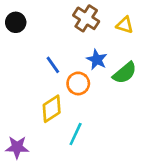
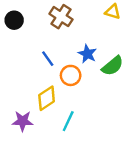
brown cross: (86, 18) -> (61, 17), moved
yellow triangle: (125, 25) -> (113, 12), moved
purple star: (17, 147) -> (23, 121), moved

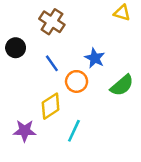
brown cross: (61, 17) -> (52, 22), moved
black circle: (14, 20) -> (16, 48), moved
green semicircle: (113, 66) -> (122, 85), moved

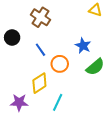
blue star: (95, 58) -> (83, 46), moved

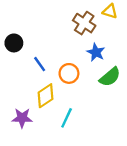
brown cross: (40, 17) -> (84, 23), moved
blue line: (40, 50) -> (40, 64), moved

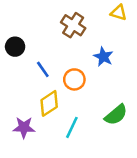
brown cross: (84, 23) -> (73, 25), moved
green semicircle: (110, 77) -> (116, 115), moved

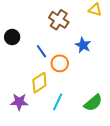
blue line: (43, 69) -> (41, 51), moved
green semicircle: (116, 115) -> (93, 103), moved

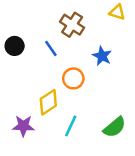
blue line: (41, 51) -> (51, 48), moved

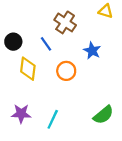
yellow diamond: (48, 102) -> (28, 69), moved, turned -50
cyan line: (71, 126) -> (53, 119), moved

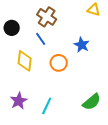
brown cross: (65, 22) -> (47, 17), moved
black circle: (13, 42) -> (12, 28), moved
purple star: (21, 114) -> (19, 101), turned -30

